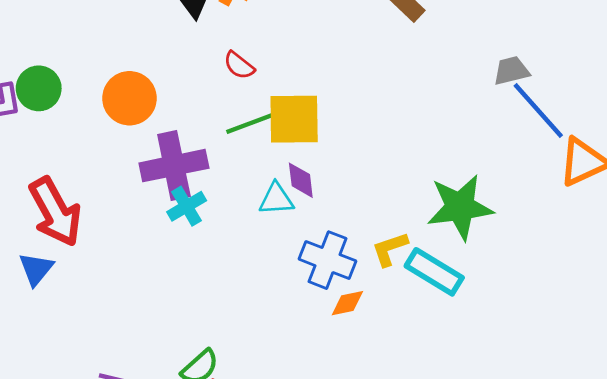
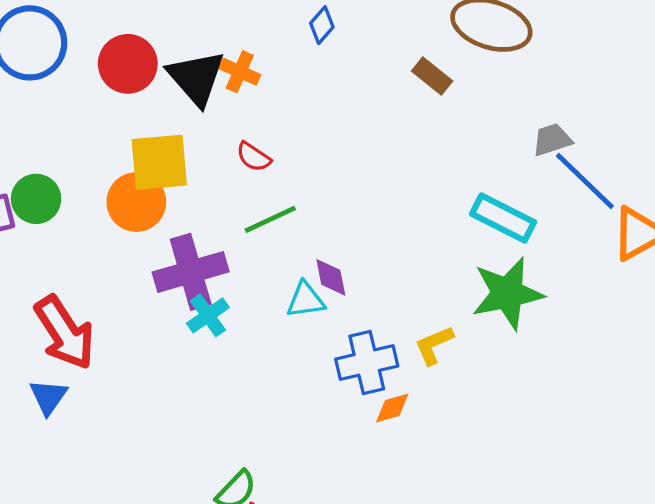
yellow square: (294, 119) -> (159, 162), moved
blue cross: (327, 260) -> (367, 363), turned -30
cyan rectangle: (434, 272) -> (503, 218), moved

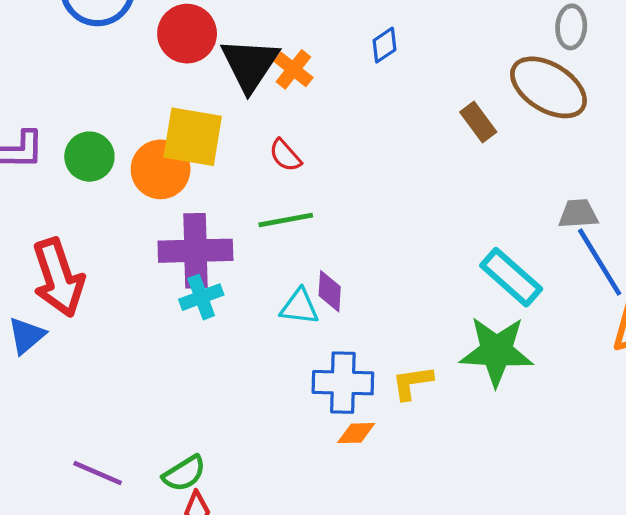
green circle: (36, 199) -> (89, 157), moved

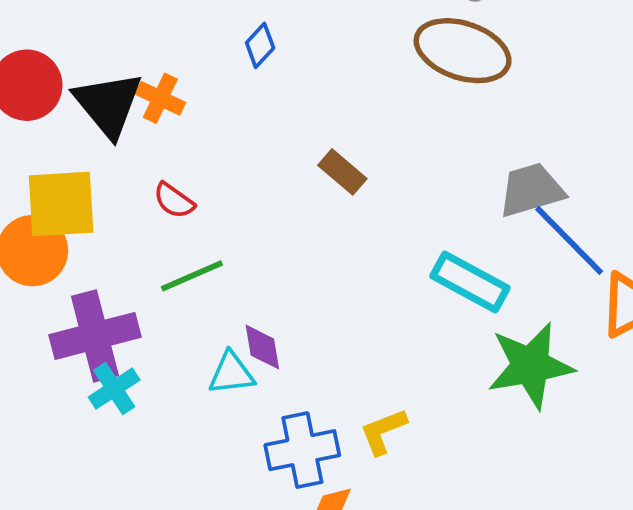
brown rectangle: (478, 122) -> (342, 172), moved
gray trapezoid: (578, 214) -> (531, 190), size x1.4
green star: (496, 351) -> (530, 366), moved

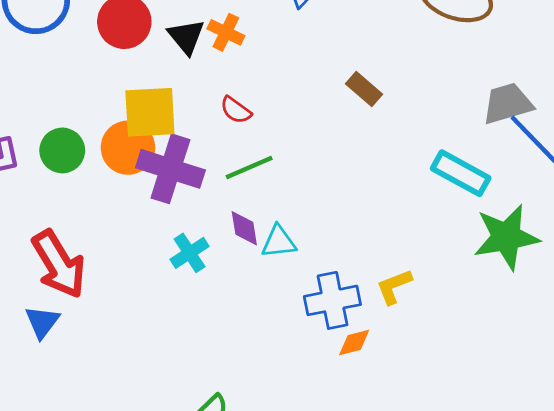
black triangle: (108, 104) -> (186, 37), size x0.7
purple cross: (95, 336) -> (170, 169), moved, turned 32
purple diamond: (262, 347) -> (244, 228), moved

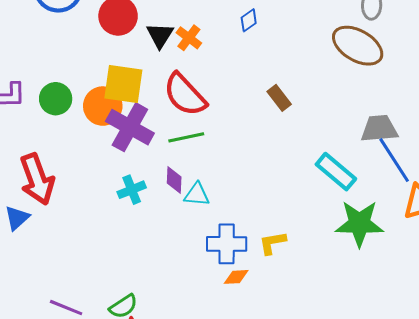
red semicircle: (236, 110) -> (185, 95), size x2.0

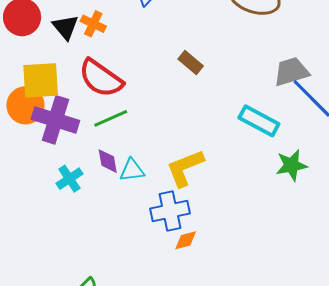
green star: (359, 224) -> (291, 165), size x0.7
yellow L-shape: (272, 243) -> (185, 168), moved, size x1.5

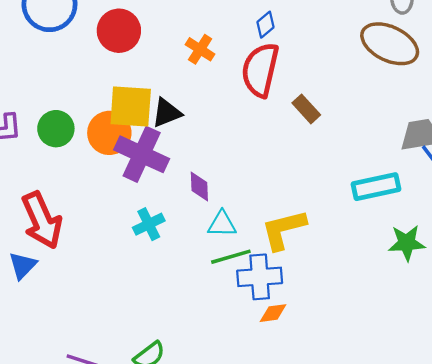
black triangle: (66, 27) -> (167, 113), moved, turned 40
red semicircle: (101, 78) -> (260, 70), moved, turned 60
green line: (111, 118) -> (231, 257), moved
cyan rectangle: (259, 121) -> (376, 187), turned -48
purple diamond: (108, 161) -> (199, 186), moved

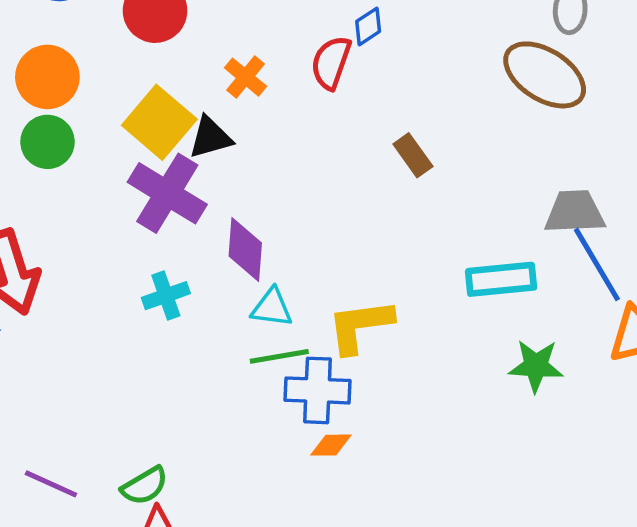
orange cross: (200, 49) -> (245, 77), moved
red semicircle: (260, 70) -> (331, 63), moved, size x0.7
yellow square: (131, 106) -> (159, 122), turned 30
orange circle: (109, 133) -> (47, 77), moved
purple diamond: (199, 186) -> (245, 250), size x1.4

